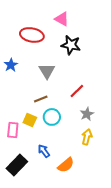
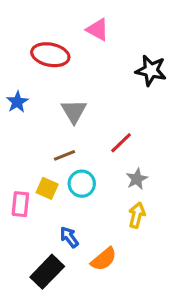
black star: (71, 45) -> (151, 70), moved
black rectangle: (17, 165) -> (47, 272), moved

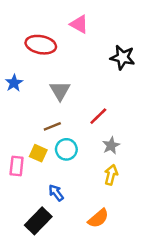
orange semicircle: (104, 259) -> (98, 218), moved

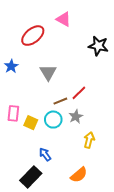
red ellipse: (41, 45) -> (33, 36), turned -50
brown line: (52, 126) -> (60, 101), moved
gray star: (111, 146) -> (76, 116), moved
pink rectangle: (17, 166) -> (13, 113), moved

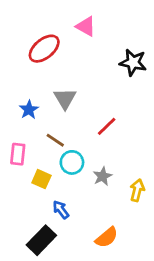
blue star: (11, 66) -> (29, 110), moved
brown line: (60, 101) -> (55, 140), moved, turned 56
gray star: (76, 116) -> (102, 176), moved
yellow square: (31, 123) -> (41, 179), moved
yellow arrow: (89, 140) -> (137, 190), moved

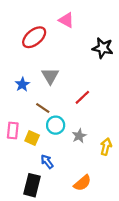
pink rectangle: (18, 154) -> (13, 130), moved
black rectangle: (41, 240) -> (32, 185), turned -30

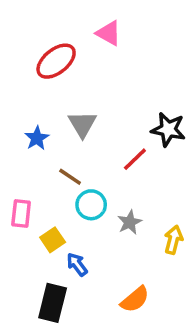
black star: (103, 48) -> (168, 129), moved
yellow square: (32, 138) -> (53, 240), moved, turned 32

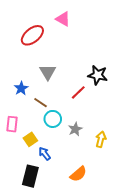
blue star: (37, 138) -> (21, 88), moved

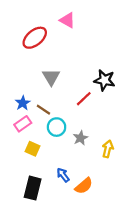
blue star: (21, 88) -> (23, 103), moved
pink rectangle: (12, 124) -> (23, 124), moved, turned 49
yellow square: (30, 139) -> (33, 149), turned -32
blue arrow: (45, 154) -> (63, 175), moved

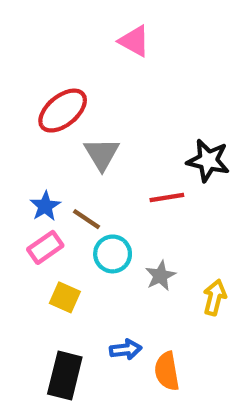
red ellipse: (35, 38) -> (63, 111), moved
red line: (84, 99) -> (167, 197), turned 35
blue arrow: (63, 175) -> (126, 350), turned 120
orange semicircle: (84, 186) -> (167, 371), turned 120

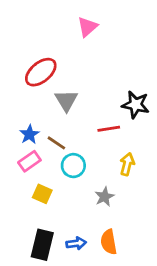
pink triangle: (134, 41) -> (87, 27), turned 50
gray star: (160, 276) -> (104, 197), moved
yellow arrow: (215, 297) -> (127, 164), moved
blue arrow: (126, 350) -> (76, 243), moved

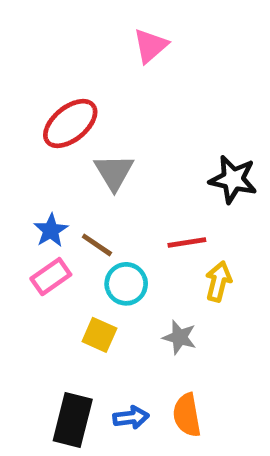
red line: (109, 129) -> (187, 243), moved
yellow square: (42, 194) -> (99, 335), moved
gray star: (104, 197) -> (180, 337), turned -30

